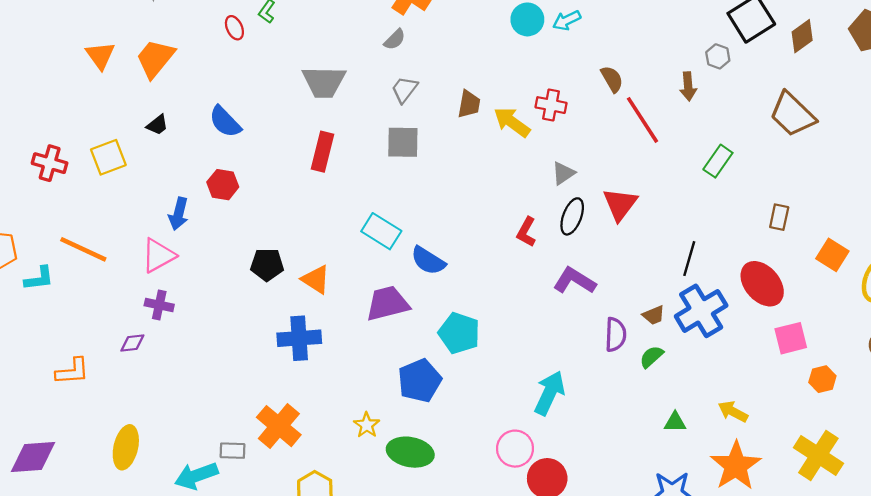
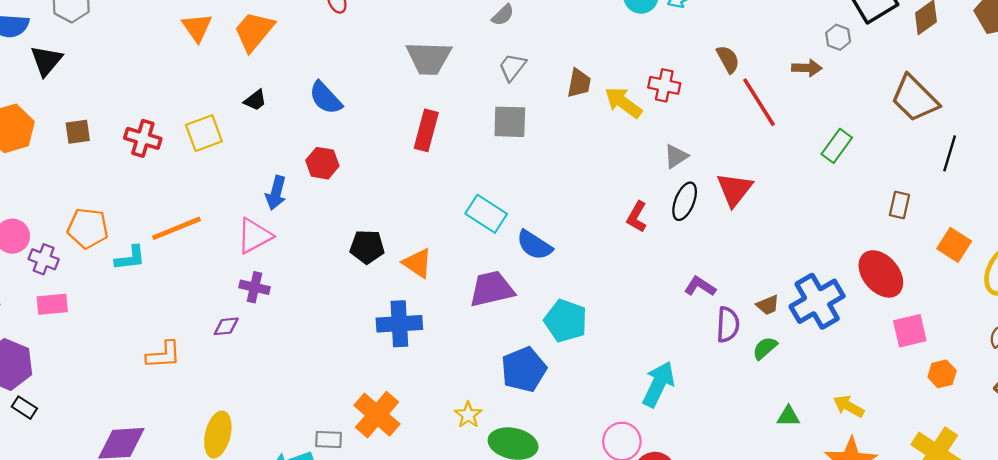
brown arrow: (688, 86) -> (807, 68), turned -84
orange line: (83, 249) -> (177, 228), turned -48
black line: (689, 259) -> (950, 153), moved
purple L-shape: (574, 281) -> (700, 286), moved, size x0.7

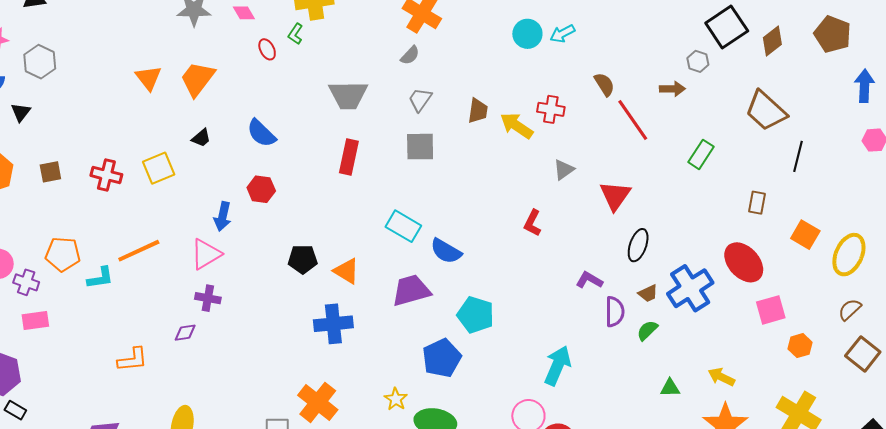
black triangle: (46, 61) -> (21, 112), size x0.7
black ellipse: (685, 201) -> (638, 245), moved

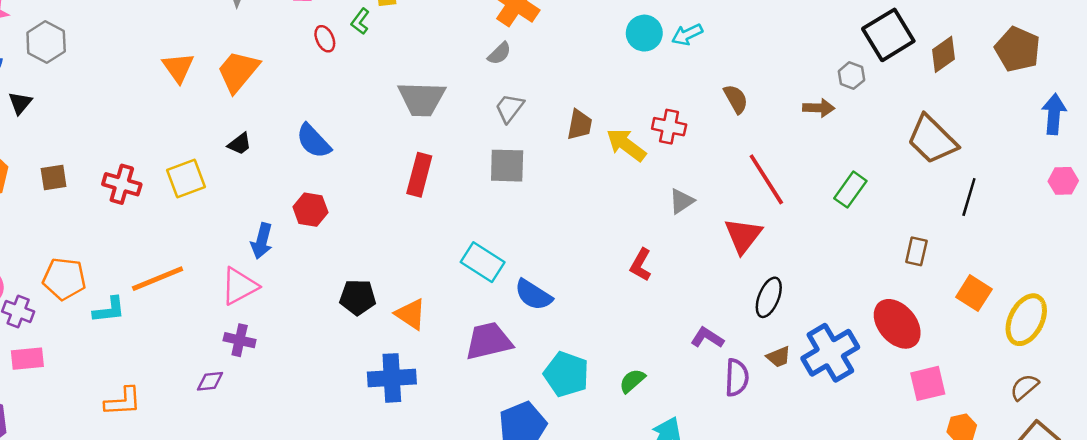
red line: (633, 120) -> (766, 179), moved
green semicircle: (647, 330) -> (632, 381), moved
orange L-shape: (133, 360) -> (123, 402), moved

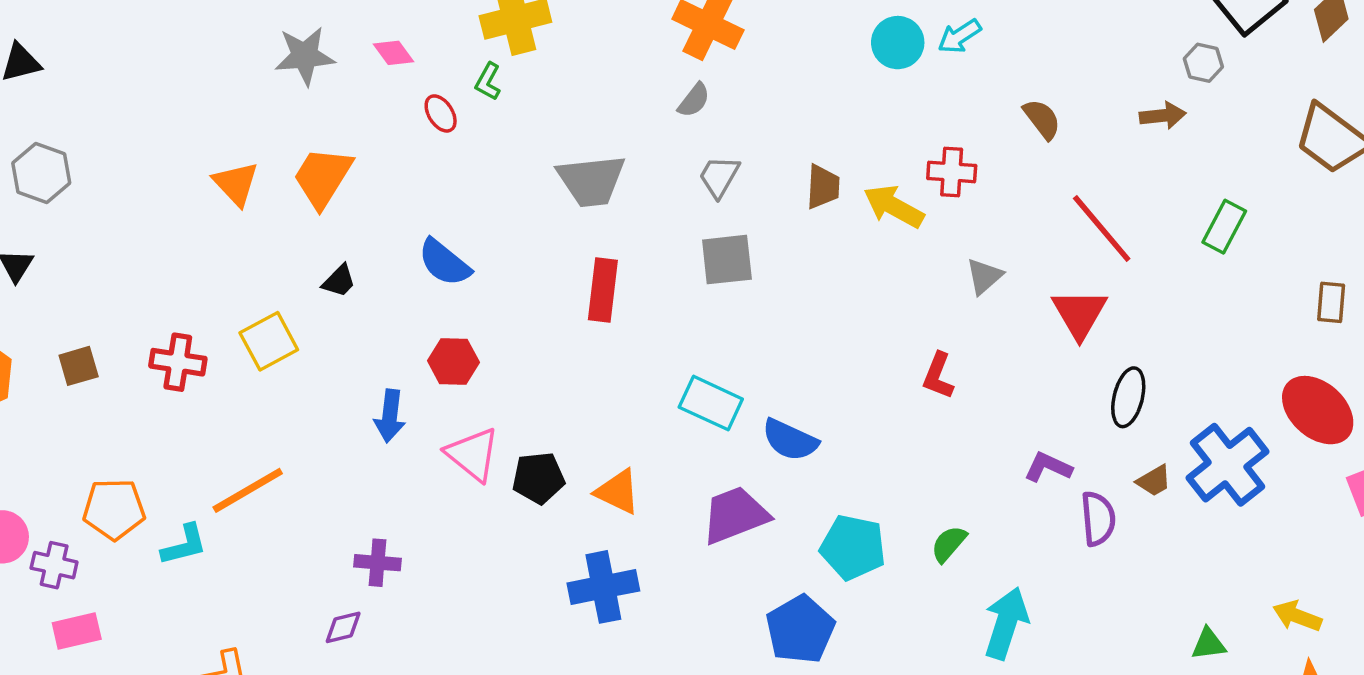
pink triangle: (239, 286) -> (473, 454), moved, turned -45

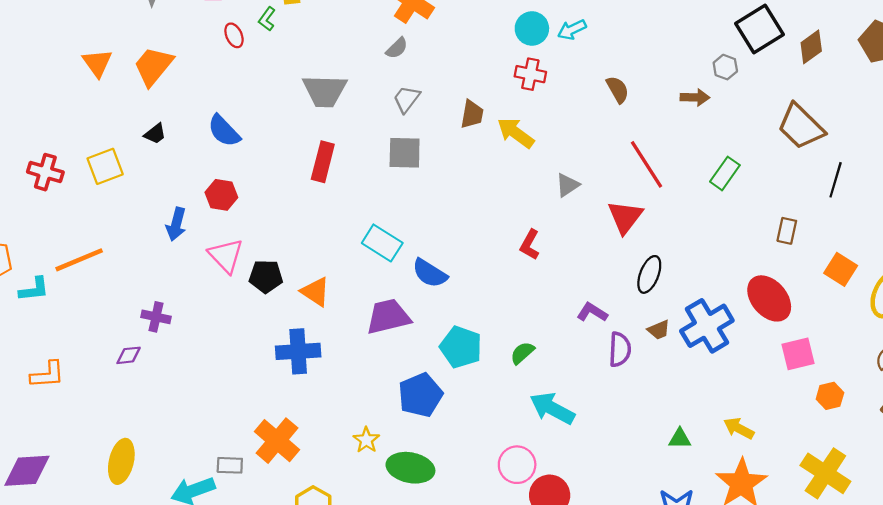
red cross: (952, 172) -> (530, 74), moved
cyan arrow: (1006, 623) -> (552, 408), turned -87

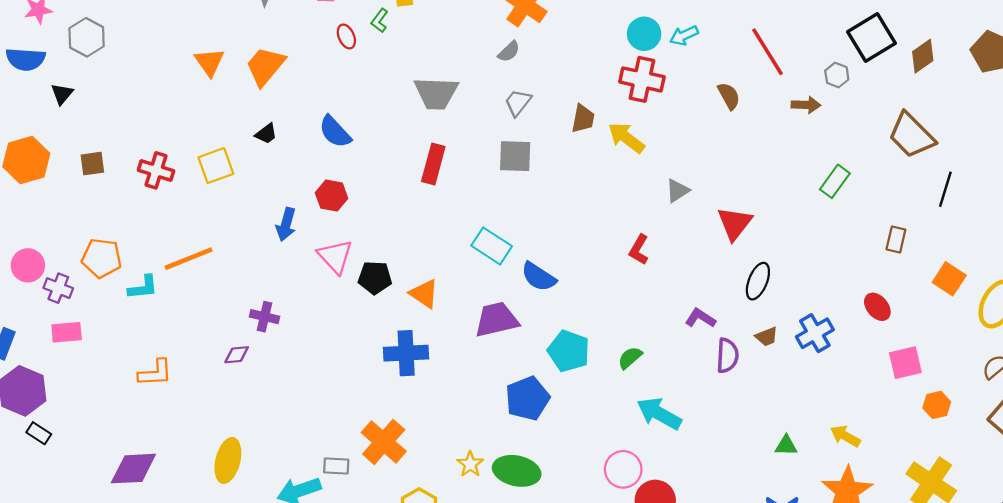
red cross: (530, 74) -> (642, 79), size x1.4
red line: (646, 164) -> (768, 52), moved
red ellipse: (769, 298) -> (877, 307), size x0.6
blue cross: (707, 326) -> (815, 333), size x0.7
yellow star: (366, 440) -> (470, 464), moved

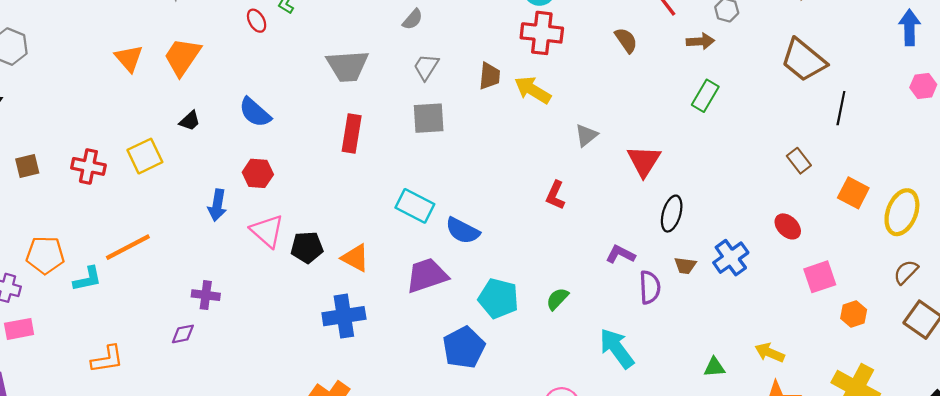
green rectangle: (835, 181) -> (705, 96), moved
brown rectangle: (896, 239) -> (799, 161), turned -45
brown trapezoid: (767, 337) -> (685, 266), turned 35
cyan arrow: (659, 414) -> (617, 348), moved, turned 30

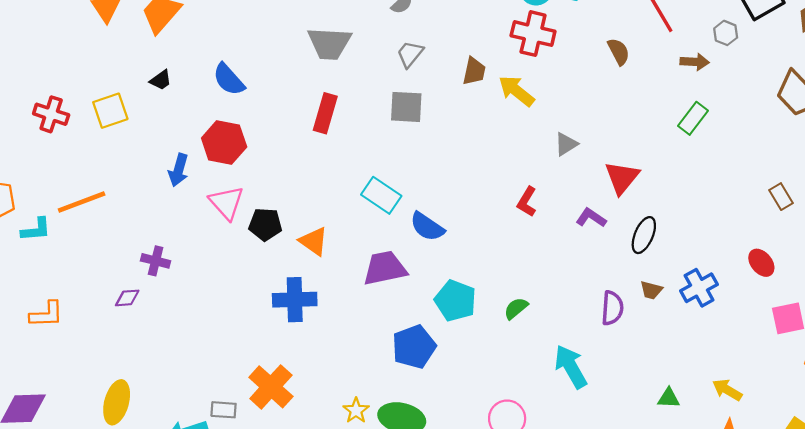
red hexagon: (258, 173) -> (224, 142), size x1.4
purple L-shape: (620, 254) -> (591, 218), moved

